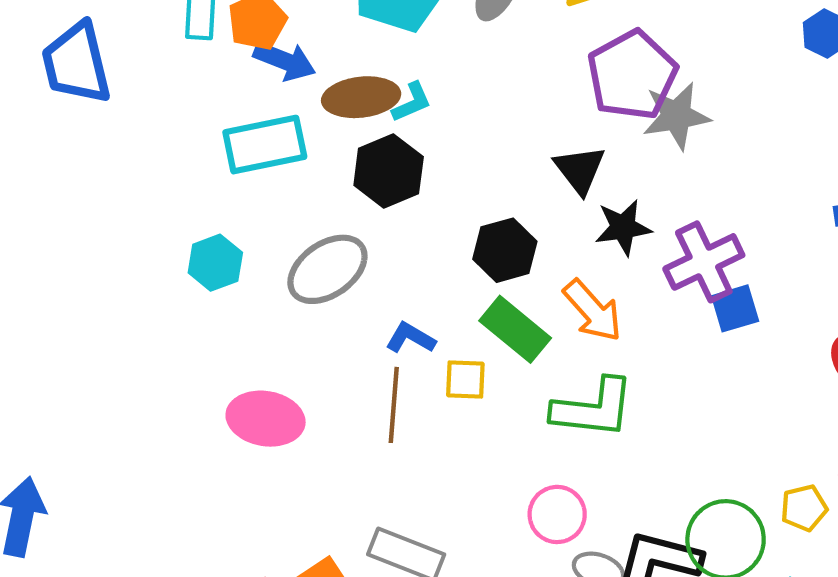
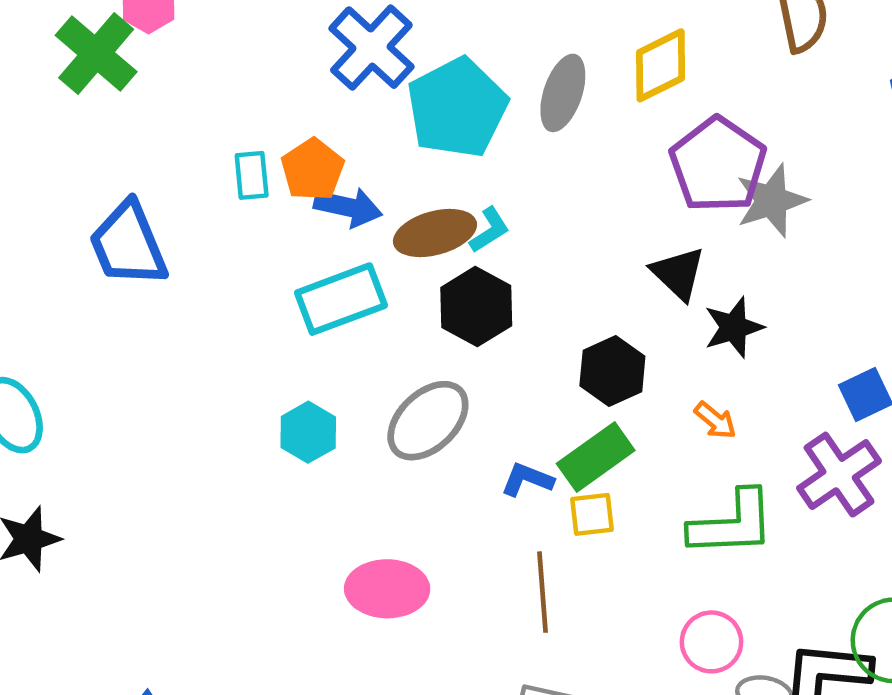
purple cross: (704, 262) -> (839, 475), moved
orange arrow: (593, 311) -> (715, 420), size x0.6
green rectangle: (515, 329) -> (596, 457), moved, turned -66
brown line: (394, 405) -> (543, 592), moved

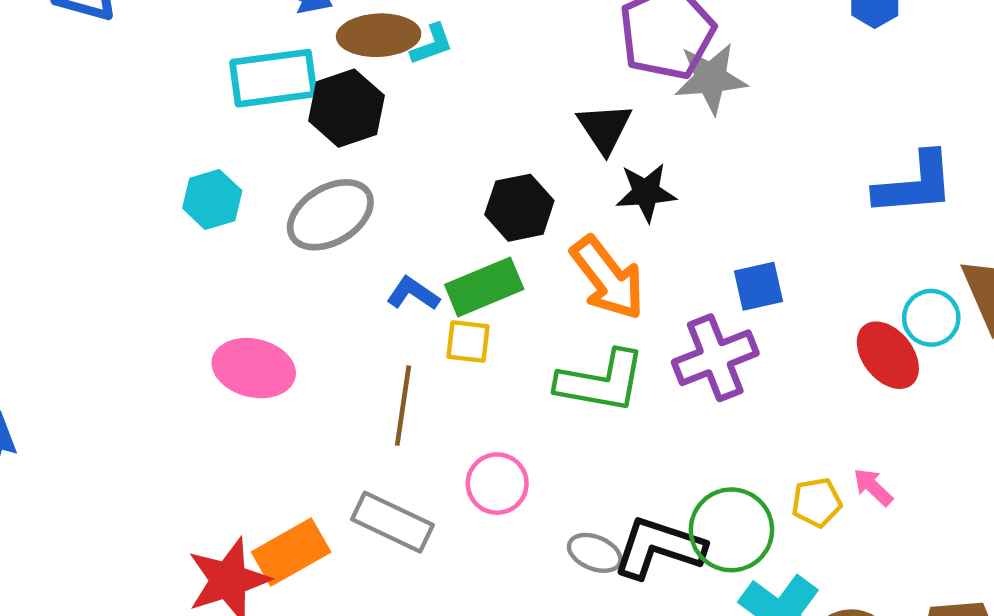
black hexagon: (476, 307) -> (346, 108), moved
orange arrow: (715, 420) -> (608, 278), size x2.0
pink circle: (711, 642) -> (497, 484), moved

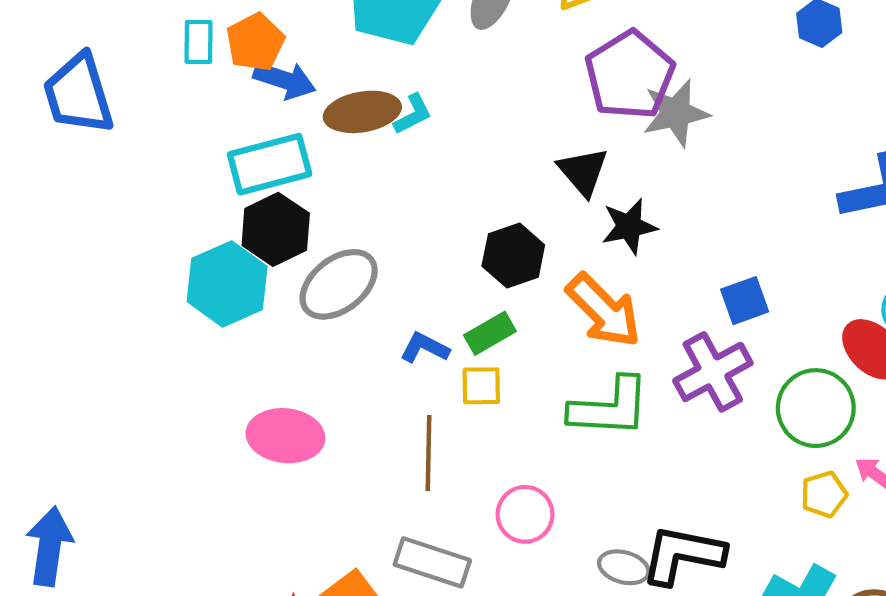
black hexagon: (346, 108) -> (276, 229), moved
cyan hexagon: (212, 199) -> (227, 284), size x1.5
green rectangle: (484, 287) -> (490, 333), size x0.7
green circle: (731, 530) -> (816, 408), moved

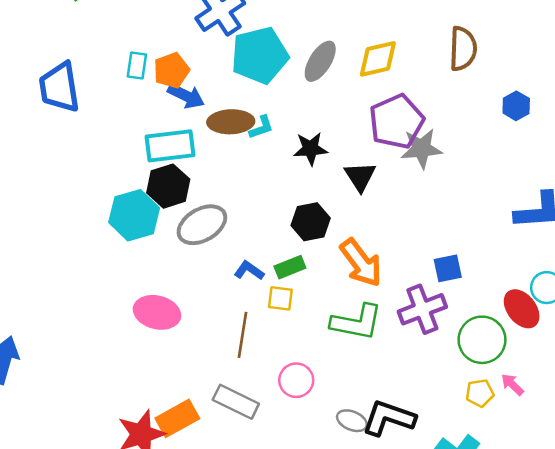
black star: (629, 226) -> (311, 149), moved

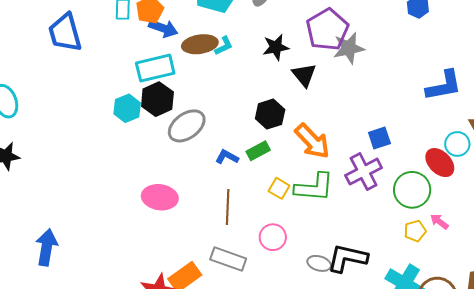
black star: (311, 149) -> (276, 47), moved
cyan hexagon: (134, 215) -> (127, 108), moved, size x0.7
yellow square: (280, 298) -> (279, 188), moved, turned 30

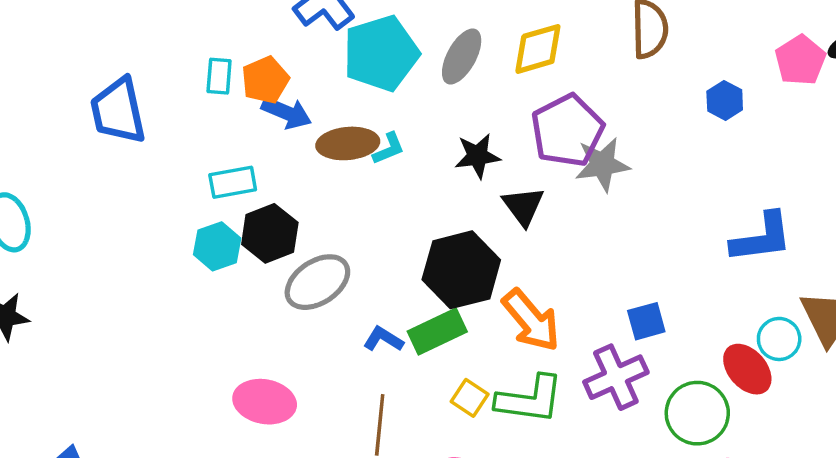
cyan rectangle: (155, 68) -> (233, 182), moved, size x0.7
black hexagon: (270, 114) -> (461, 270), size x1.5
green rectangle: (258, 151) -> (437, 332), size x1.4

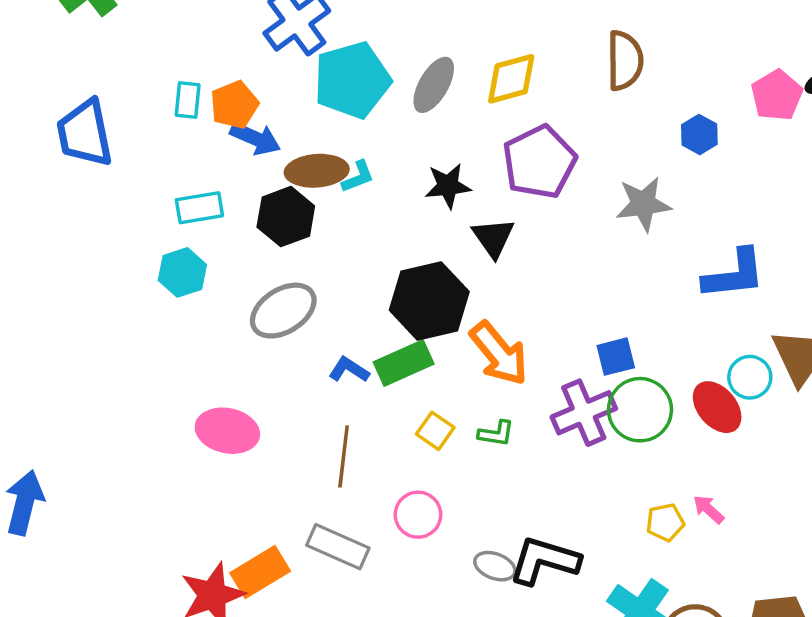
gray star: (602, 164) -> (643, 204), moved
black hexagon: (270, 233) -> (286, 217), moved
green L-shape: (530, 399) -> (496, 434), size x0.5
green circle: (697, 413) -> (640, 410), moved

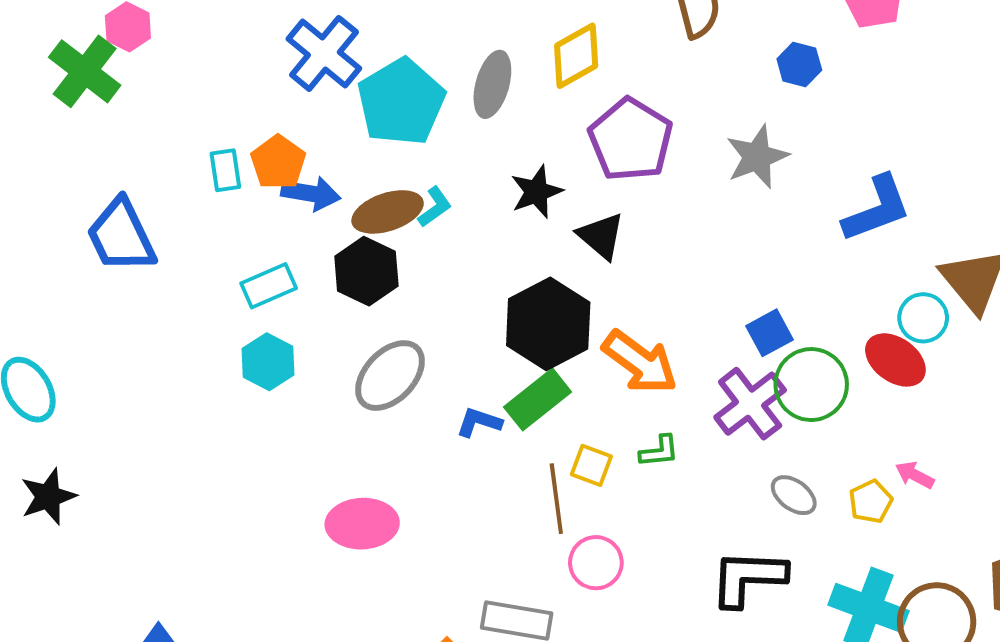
brown line: (344, 456) -> (556, 499), moved
gray ellipse: (495, 566) -> (794, 495), moved, turned 30

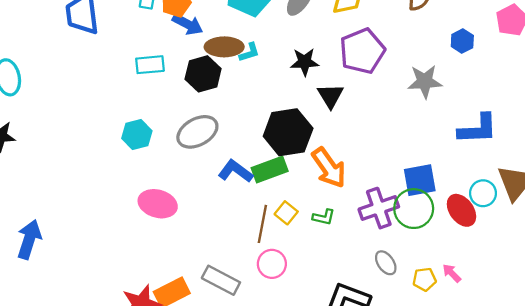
blue square: (769, 333) -> (420, 180), moved, size x1.4
cyan hexagon: (268, 362) -> (137, 135), moved
blue L-shape: (479, 422) -> (235, 171), size x1.4

